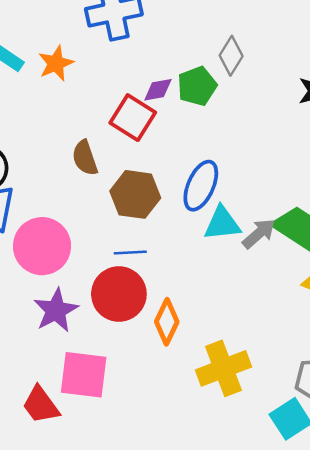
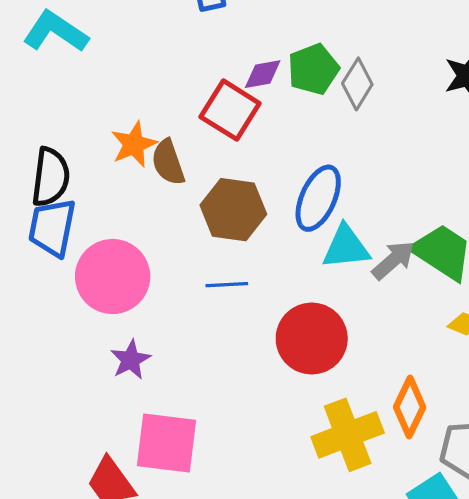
gray diamond: (231, 56) -> (357, 84), moved
orange star: (56, 63) -> (134, 144), moved
red circle: (119, 294) -> (312, 339), moved
purple star: (56, 310) -> (131, 360), size x0.7
orange diamond: (167, 322) -> (410, 407), moved

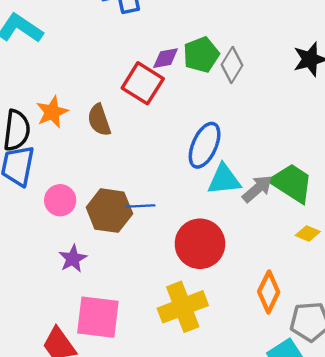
orange star: (134, 144) -> (52, 112), moved
brown hexagon: (233, 210) -> (109, 211), moved
pink circle: (113, 277) -> (60, 200), size x0.6
yellow cross: (348, 435) -> (183, 307), moved

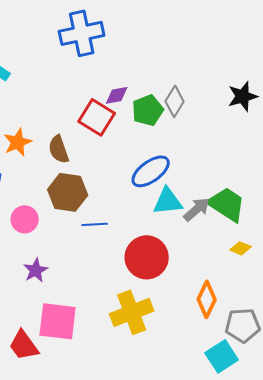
green pentagon: (201, 55) -> (148, 110), moved
blue ellipse: (205, 145) -> (151, 171), turned 30
brown hexagon: (109, 211) -> (68, 192), moved

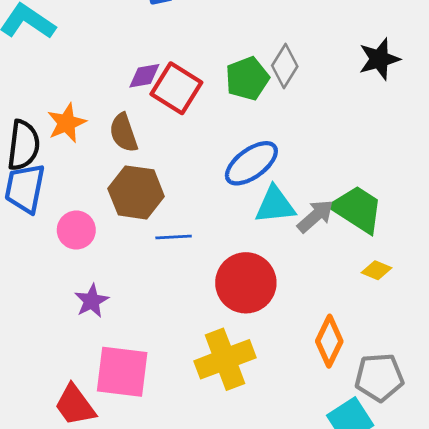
purple diamond: (117, 95) -> (144, 76), moved

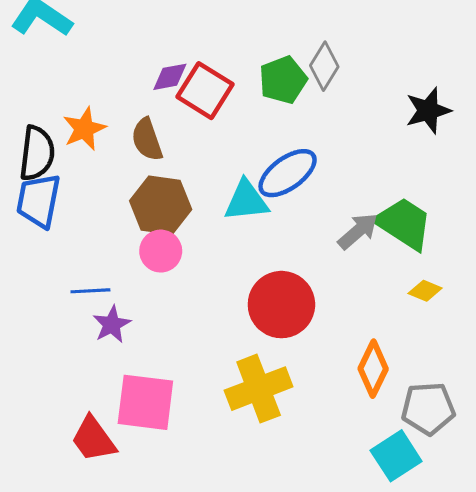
black star: (379, 59) -> (428, 110), moved
cyan triangle: (275, 205) -> (246, 201), moved
pink circle: (76, 230) -> (161, 251), moved
blue line: (174, 237) -> (90, 291), moved

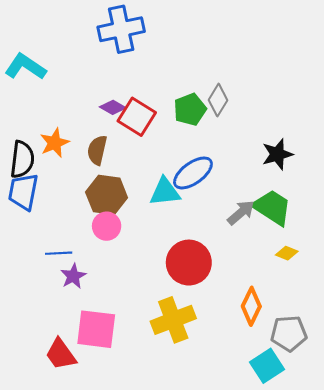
purple diamond: (170, 77) -> (113, 107), turned 40
black star: (428, 110) -> (277, 154), moved
brown semicircle: (147, 139) -> (97, 150), turned 32

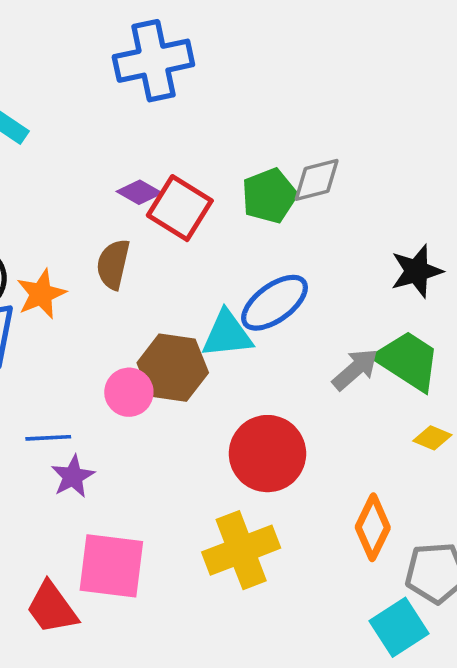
gray diamond: (218, 100) -> (317, 180), turned 44
orange star: (54, 143) -> (41, 294), moved
brown hexagon: (107, 195) -> (173, 368), moved

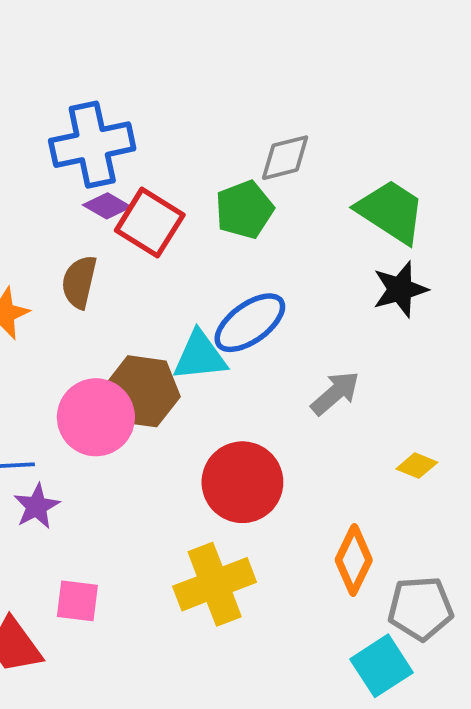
blue cross: (153, 61) -> (92, 145), moved
gray diamond: (317, 180) -> (285, 158), moved
green trapezoid: (408, 361) -> (391, 211), moved
pink circle: (129, 392) -> (96, 417), size x1.5
pink square: (111, 566) -> (77, 601), size x0.6

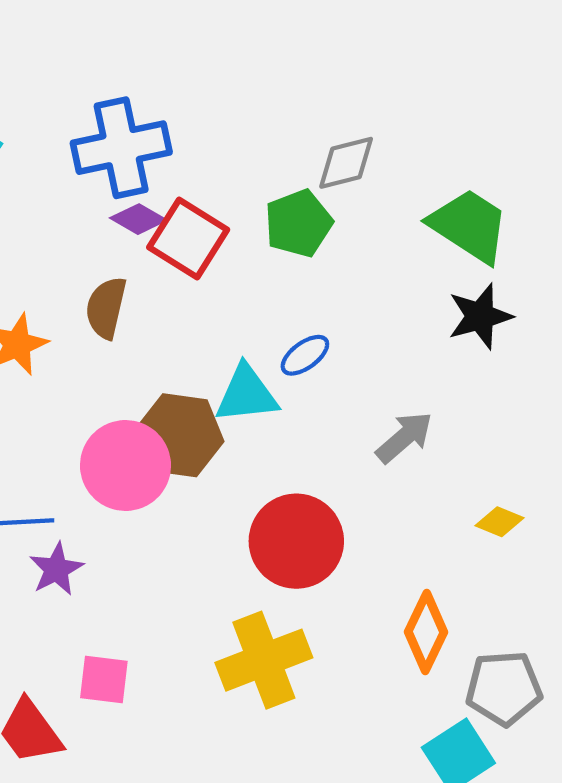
blue ellipse: (250, 323) -> (305, 355), size x0.6

